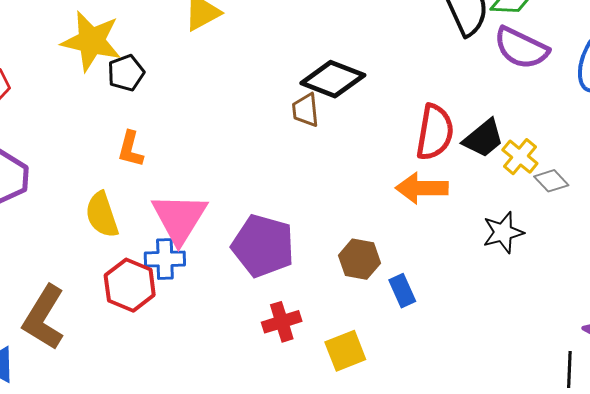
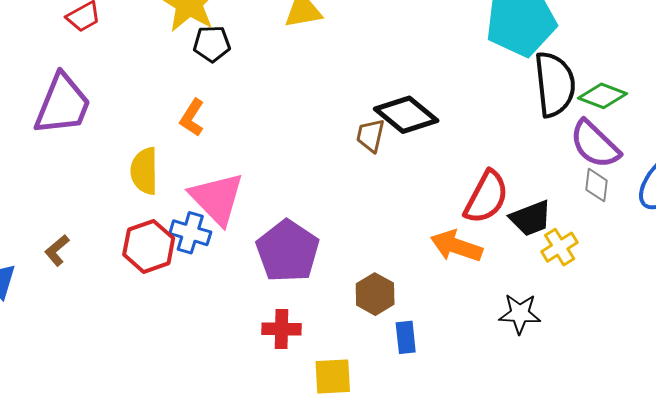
gray diamond: (551, 181) -> (597, 185), moved, turned 32
pink triangle: (179, 218) -> (217, 198), turned -34
brown L-shape: (44, 318) -> (57, 250), size x0.5

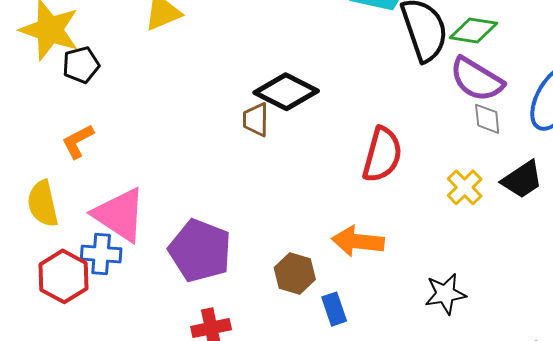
orange L-shape: (192, 118) -> (78, 141), turned 42
black trapezoid: (531, 218) -> (522, 180), moved
orange arrow: (456, 246) -> (358, 241), moved
black star: (520, 314) -> (445, 294), moved

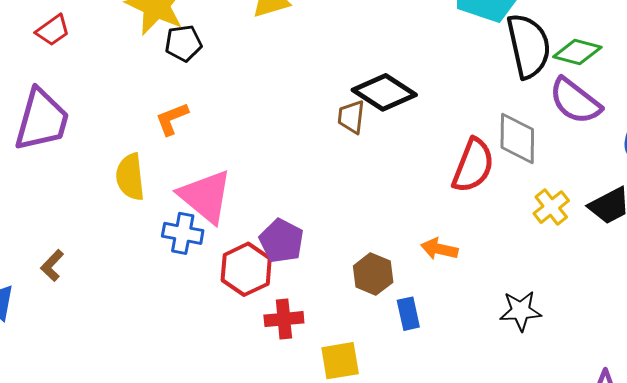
gray diamond: (487, 119) -> (517, 138), moved, size x1.6
orange arrow: (358, 241) -> (439, 249), size x0.7
purple pentagon: (200, 251) -> (281, 241), size x0.7
red hexagon: (63, 276) -> (246, 269), moved

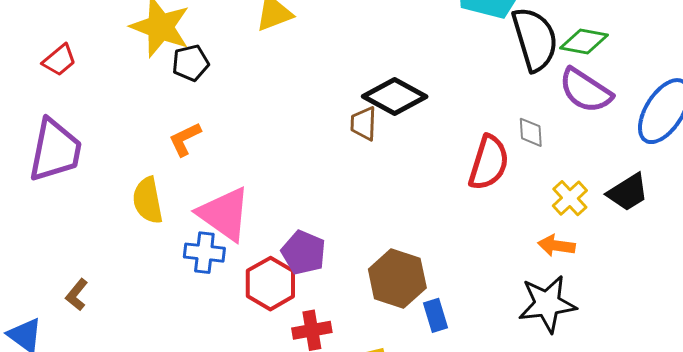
gray diamond: (517, 138) -> (531, 132), size x0.6
orange arrow: (439, 249) -> (556, 246), moved
brown hexagon: (373, 274) -> (397, 279), size x1.4
black star: (521, 311) -> (547, 304), size x1.4

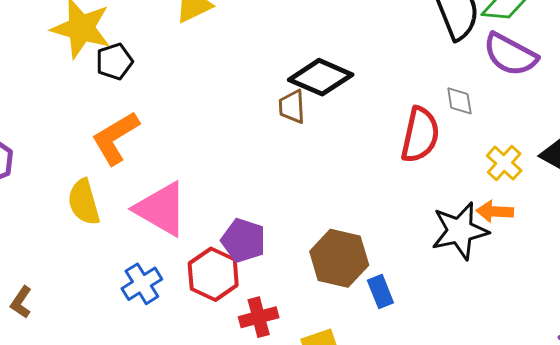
orange L-shape: (185, 139) -> (115, 138), size x1.5
blue cross: (204, 253) -> (142, 284), moved, turned -33
black star: (547, 304) -> (460, 231), moved

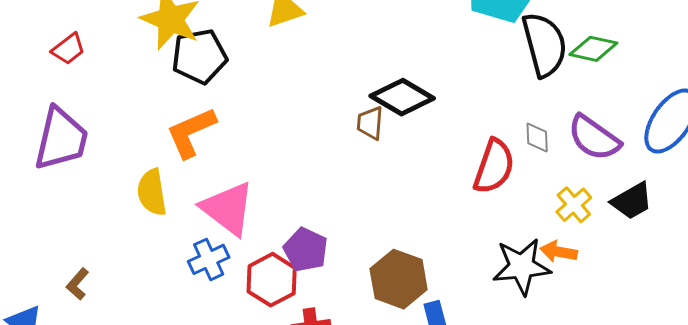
purple semicircle: (510, 55) -> (594, 138), moved
black pentagon: (114, 61) -> (199, 56), size x1.5
blue cross: (142, 284) -> (209, 259), moved

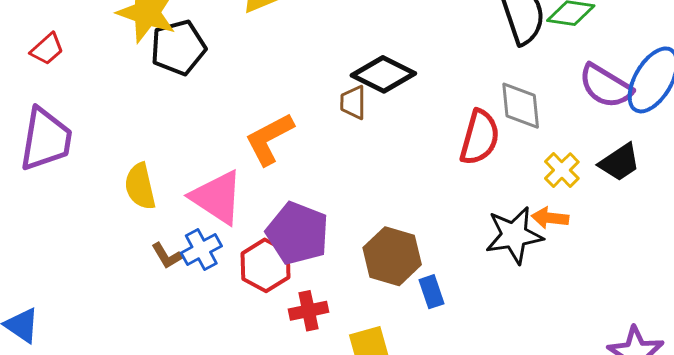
orange L-shape: (191, 132) -> (269, 139), moved
gray diamond: (537, 138) -> (521, 106), size x1.6
purple semicircle: (594, 138) -> (606, 86), moved
purple pentagon: (306, 250) -> (297, 233), size x1.4
brown L-shape: (78, 284) -> (167, 256), moved, turned -68

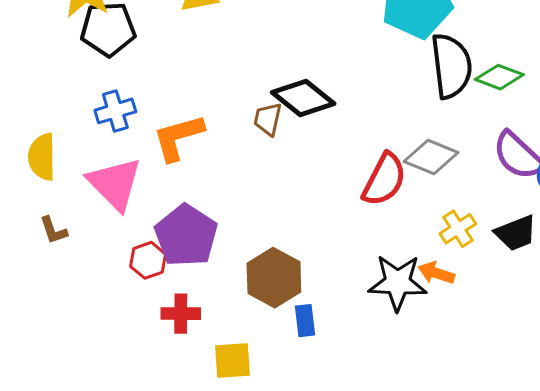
gray diamond: (521, 106) -> (431, 157), turned -74
blue cross: (201, 249) -> (115, 111), moved
red hexagon: (265, 265) -> (148, 260), size x0.7

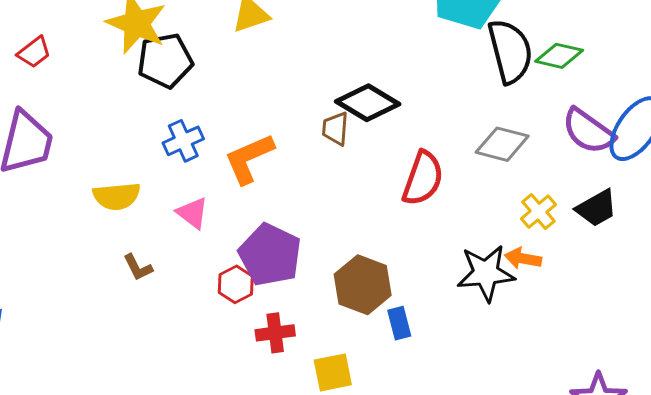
yellow semicircle: (42, 157) -> (117, 196), turned -87
red semicircle: (384, 180) -> (423, 178), moved
pink triangle: (115, 184) -> (192, 213), size x0.6

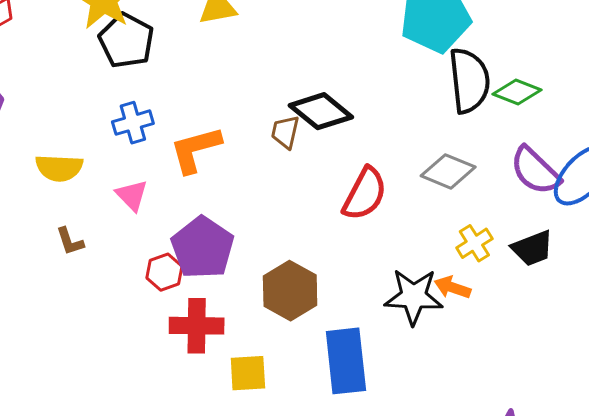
black pentagon: (165, 61) -> (126, 41), turned 30
blue rectangle: (399, 323) -> (346, 361), moved, size x2.0
red cross: (275, 333) -> (197, 326), size x1.4

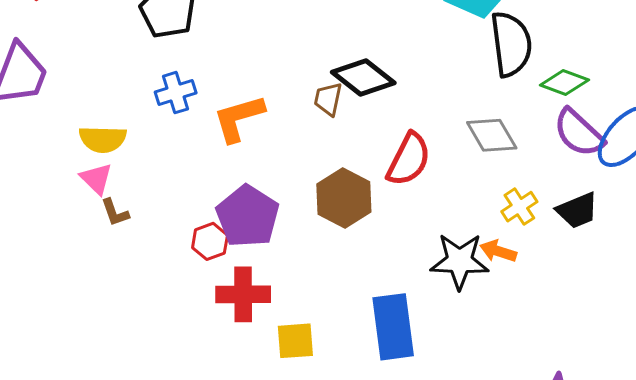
green diamond: (517, 92) -> (564, 83), moved
gray diamond: (448, 171) -> (492, 135), turned 38
pink triangle: (132, 195) -> (96, 179), moved
brown hexagon: (290, 291) -> (344, 198), moved

